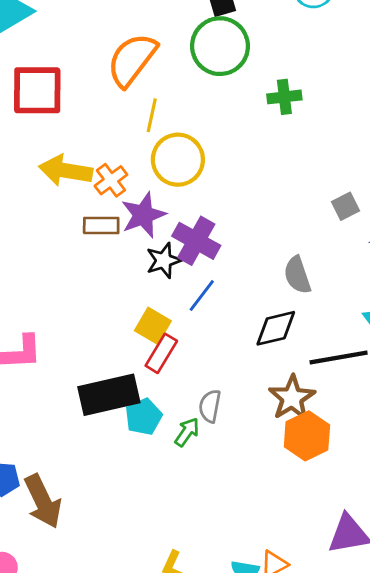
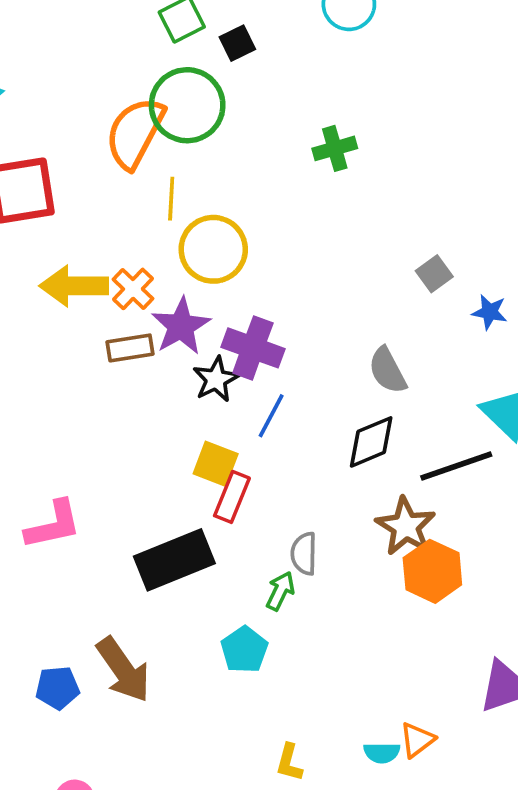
green circle: (220, 46) -> (187, 105), moved
cyan pentagon: (143, 417) -> (244, 650), moved
brown arrow: (43, 501) -> (123, 670), moved

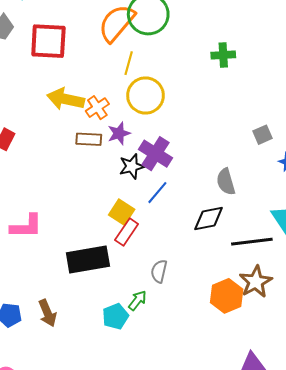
purple star: (181, 326) -> (119, 133), size x0.7
brown star: (406, 526) -> (256, 282), moved
green arrow: (280, 591) -> (137, 300), moved
brown arrow: (123, 670) -> (47, 313), size x0.7

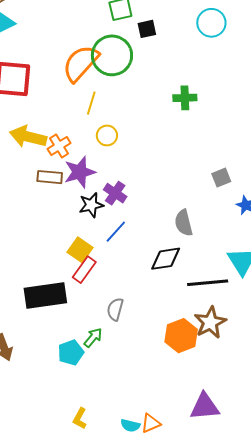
yellow circle: (145, 95) -> (107, 135), size x0.6
purple star: (119, 133) -> (80, 172), size x1.4
purple cross: (155, 154) -> (115, 193), size x0.7

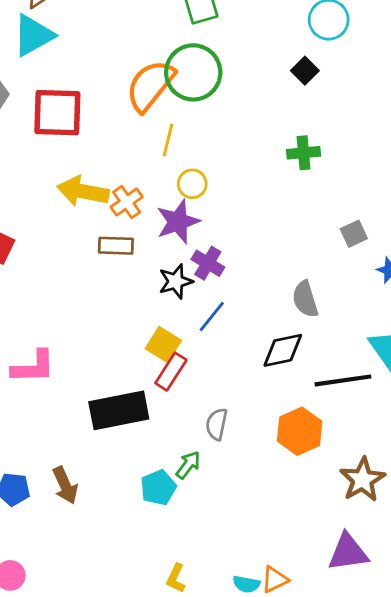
black square: (147, 29) -> (305, 71), moved, turned -30
green cross: (185, 98) -> (304, 153), moved
purple star: (80, 172) -> (178, 222), moved
brown star: (210, 322) -> (362, 480), moved
orange hexagon: (181, 336) -> (300, 431), moved

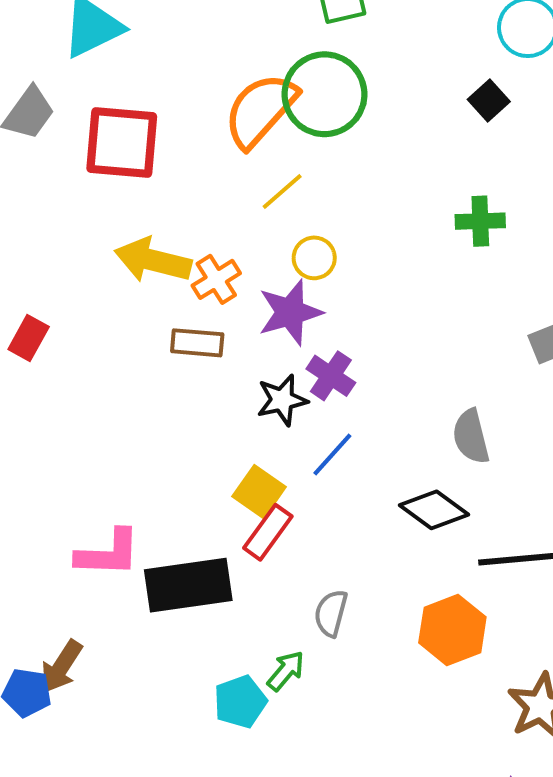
yellow line: (168, 140) -> (282, 192), turned 32
black diamond: (283, 350) -> (434, 510), turned 45
pink L-shape: (33, 367) -> (108, 553), moved
brown arrow: (65, 485) -> (61, 667), moved, turned 54

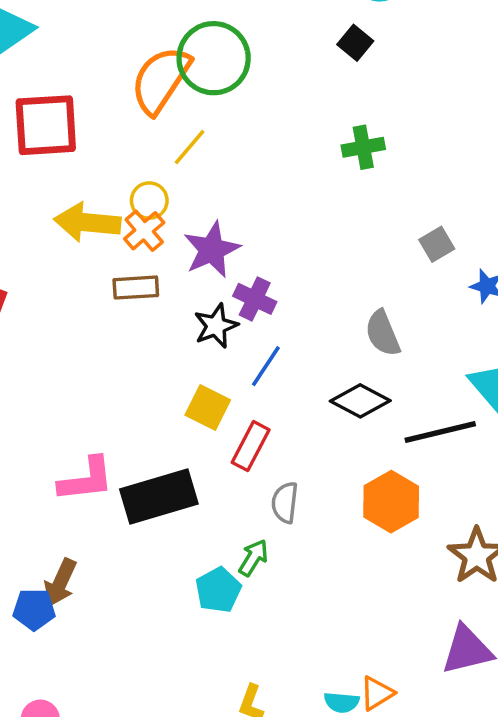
yellow circle: (314, 258) -> (149, 201), moved
red rectangle: (268, 532) -> (251, 446), moved

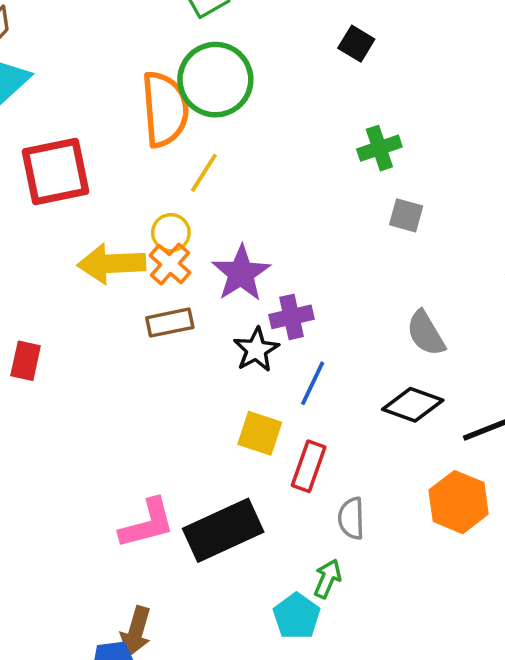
orange semicircle: (161, 80) -> (165, 109), turned 150
gray square: (437, 244) -> (406, 215), moved, turned -36
purple cross: (255, 299) -> (292, 317), turned -30

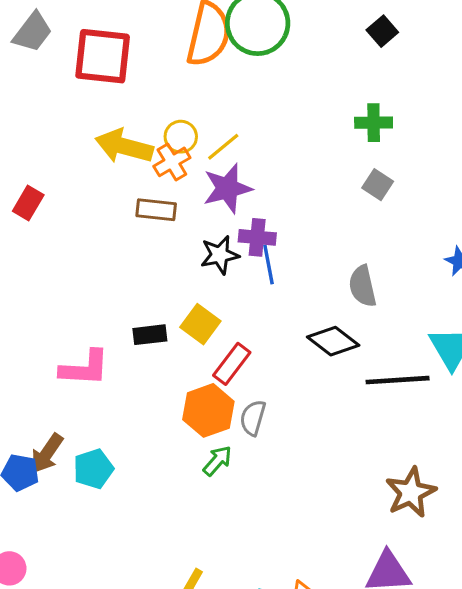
yellow line: (204, 173) -> (223, 147), moved
blue line: (313, 383) -> (268, 264), moved, turned -54
orange hexagon: (459, 502) -> (208, 410), moved
black rectangle: (223, 530) -> (150, 335), moved, size x0.5
cyan pentagon: (297, 616) -> (93, 469), moved

